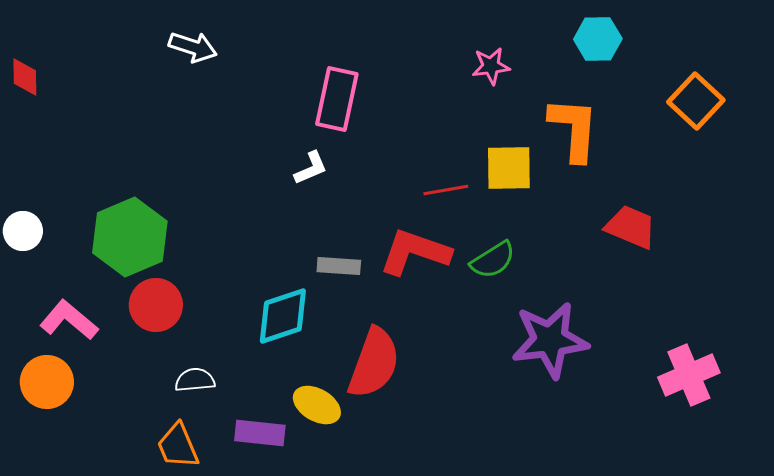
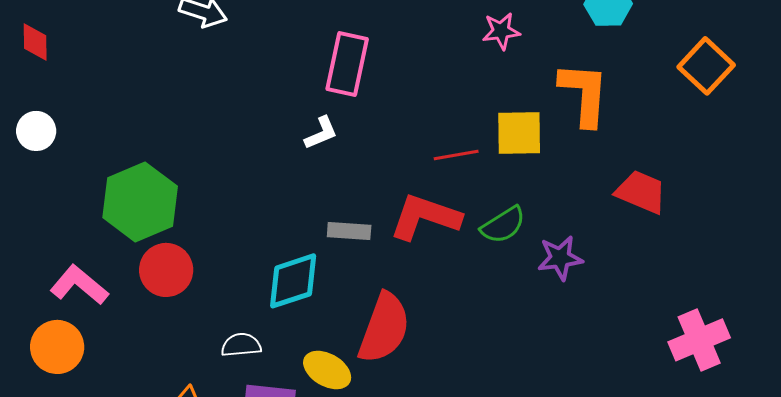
white circle: (23, 231) -> (36, 131), moved
purple star: (550, 340) -> (560, 258), moved, size x0.6
white semicircle: (195, 380) -> (241, 345), moved

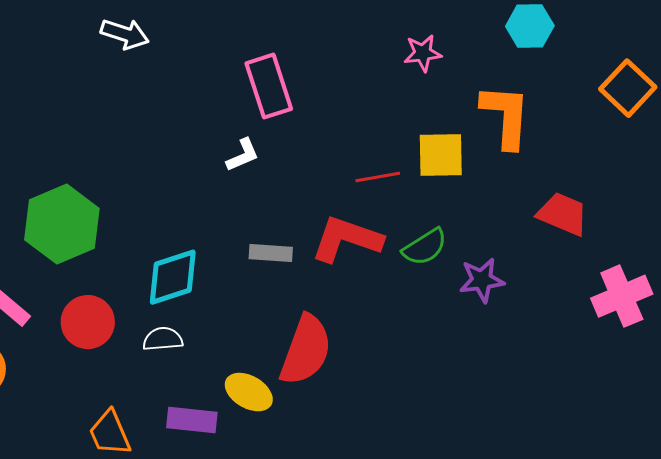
pink rectangle: (347, 64) -> (269, 86), turned -30
red circle: (166, 270) -> (88, 322), moved
cyan diamond: (293, 281) -> (173, 277), moved
pink cross: (699, 340) -> (622, 296), moved
white semicircle: (241, 345) -> (163, 339), moved

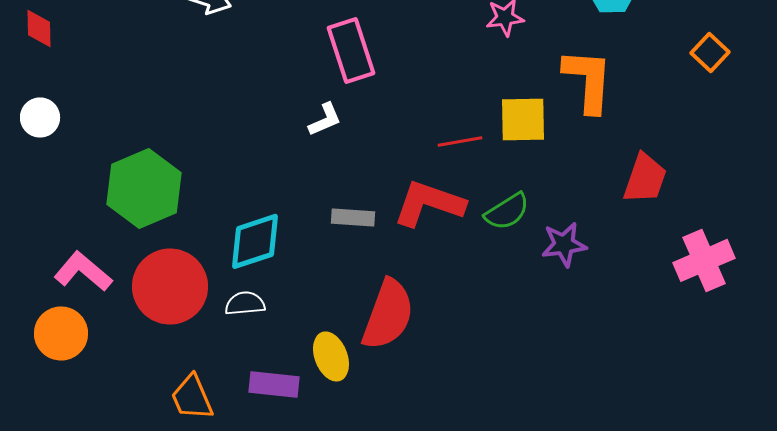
orange square: (628, 88) -> (710, 52), size x0.7
red trapezoid: (563, 214) -> (645, 178), turned 86
red circle: (88, 322) -> (170, 286), size x1.4
yellow ellipse: (249, 392) -> (331, 356), turned 39

